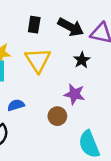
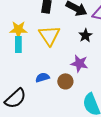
blue semicircle: (16, 105) -> (42, 77), moved

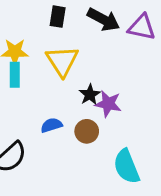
black star: (85, 35) -> (90, 95), moved

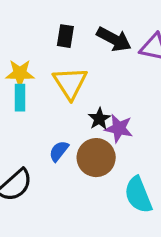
blue semicircle: (51, 125) -> (59, 151), turned -35
brown circle: (87, 131) -> (96, 158), size x1.5

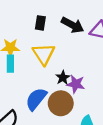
blue semicircle: (59, 151) -> (36, 99), size x1.6

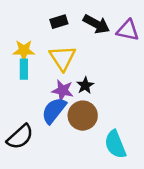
black rectangle: (40, 23) -> (59, 22), turned 64
purple star: (76, 84) -> (63, 90), moved

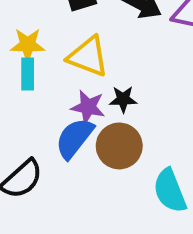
yellow triangle: (63, 58) -> (88, 56), turned -36
black star: (85, 85) -> (123, 99), turned 30

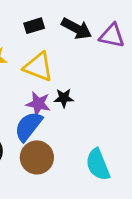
brown circle: (119, 146) -> (37, 157), moved

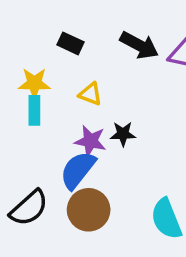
black rectangle: (34, 26) -> (71, 43), moved, turned 42
yellow triangle: (38, 67) -> (90, 94), size x0.6

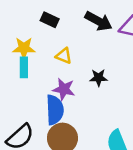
black star: (123, 134) -> (99, 78), moved
blue semicircle: (78, 170) -> (55, 110), turned 140

